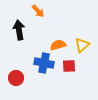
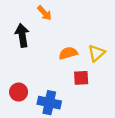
blue cross: (44, 63) -> (49, 103), moved

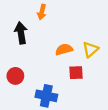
orange arrow: (45, 13) -> (42, 12), turned 56
red circle: (19, 92) -> (15, 76), moved

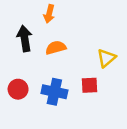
orange semicircle: (64, 49) -> (56, 48), moved
blue cross: (46, 96) -> (54, 92), moved

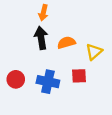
black arrow: (25, 39) -> (41, 38), moved
orange semicircle: (56, 48) -> (66, 43), moved

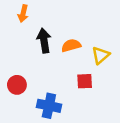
orange arrow: (43, 13) -> (23, 13), moved
blue cross: (48, 82) -> (49, 106), moved

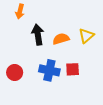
yellow triangle: (101, 55) -> (86, 36), moved
blue cross: (49, 106) -> (49, 70), moved

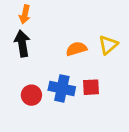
black arrow: (38, 35) -> (22, 44), moved
red circle: (15, 73) -> (31, 95), moved

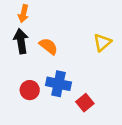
orange semicircle: (76, 49) -> (48, 46), moved, turned 54
red square: (91, 87) -> (85, 103), moved, turned -36

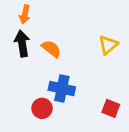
red circle: (30, 90) -> (42, 108), moved
red square: (85, 103) -> (111, 108), moved, turned -30

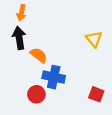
yellow triangle: (108, 45) -> (94, 39), turned -30
orange semicircle: (51, 49) -> (39, 55), moved

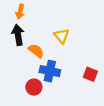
yellow triangle: (94, 39) -> (62, 36), moved
red square: (96, 94) -> (90, 74), moved

